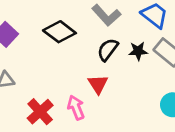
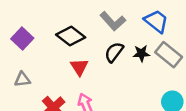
red triangle: (98, 84) -> (79, 67), moved

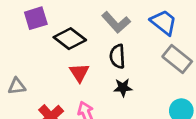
purple square: (22, 39) -> (36, 18), moved, turned 30
black semicircle: (114, 52) -> (117, 56), turned -40
black star: (141, 53) -> (123, 88), moved

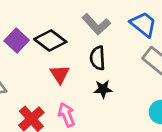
purple square: (36, 18) -> (17, 40), moved, turned -30

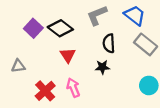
gray L-shape: (96, 24) -> (97, 15), turned 110
black semicircle: (98, 58) -> (109, 43), moved

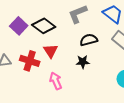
black semicircle: (109, 43) -> (89, 40), turned 78
red cross: (45, 91) -> (30, 61), moved, turned -30

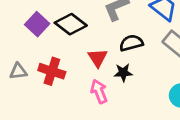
red triangle: (51, 51) -> (98, 58), moved
pink arrow: (56, 81) -> (99, 91), moved

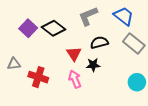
red cross: (52, 71) -> (38, 77), moved

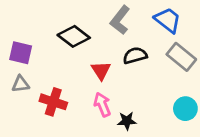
gray L-shape: (88, 16) -> (120, 20), turned -30
purple square: (28, 28) -> (21, 53), moved, turned -30
black star: (93, 65) -> (127, 121), moved

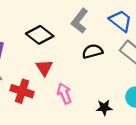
red triangle: (101, 70) -> (44, 68), moved
black star: (127, 121) -> (104, 108), moved

